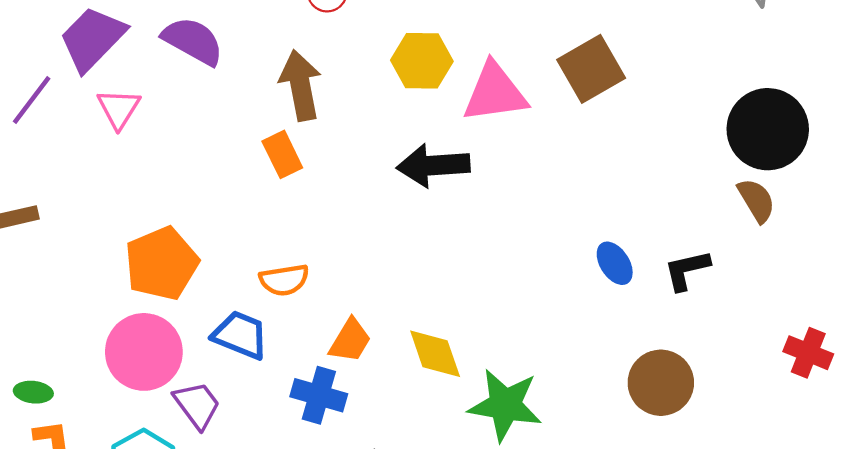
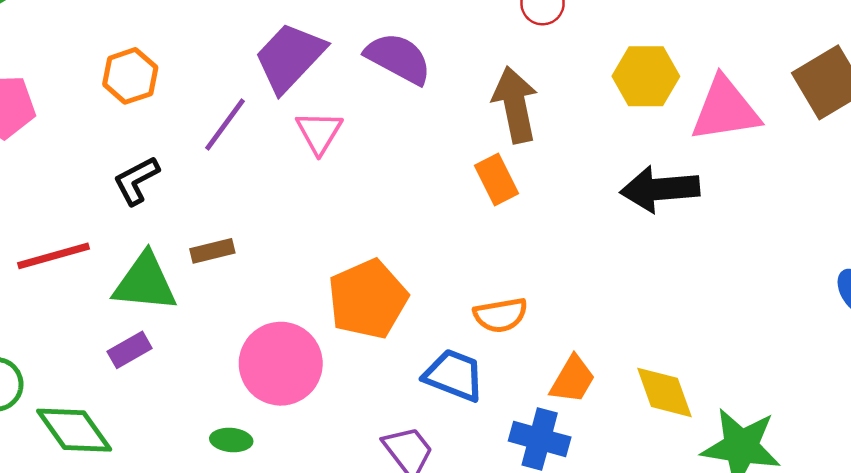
pink circle: (144, 352) -> (281, 364), moved

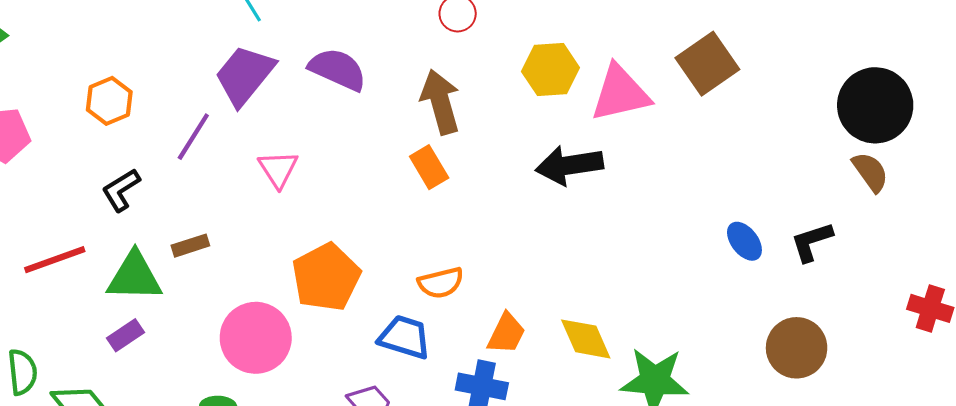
pink triangle: (319, 132) -> (278, 169), moved

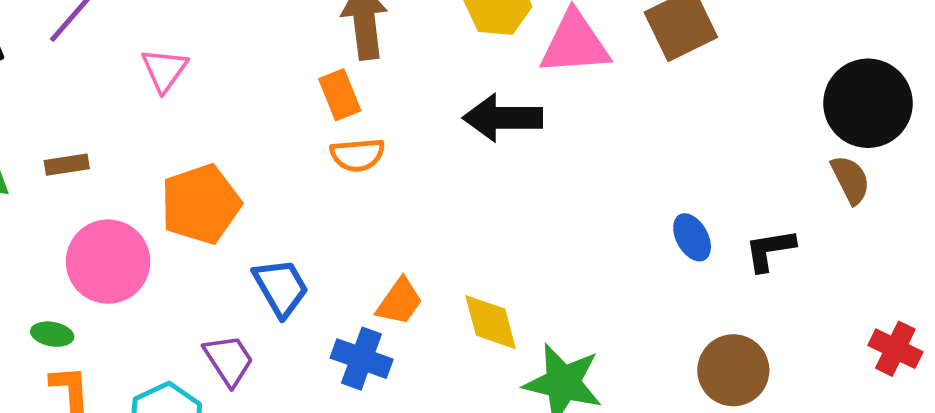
brown rectangle: (190, 246) -> (67, 165), moved
orange semicircle: (441, 283) -> (357, 155), moved
blue trapezoid: (405, 337) -> (281, 287), turned 34

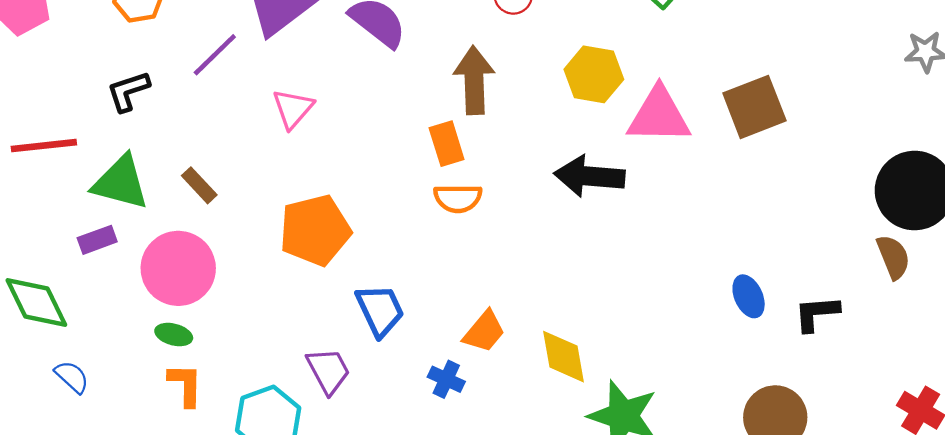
brown rectangle: (67, 165) -> (199, 185), turned 51
pink circle: (108, 262) -> (178, 268), moved
blue cross: (362, 359) -> (446, 379), size x0.7

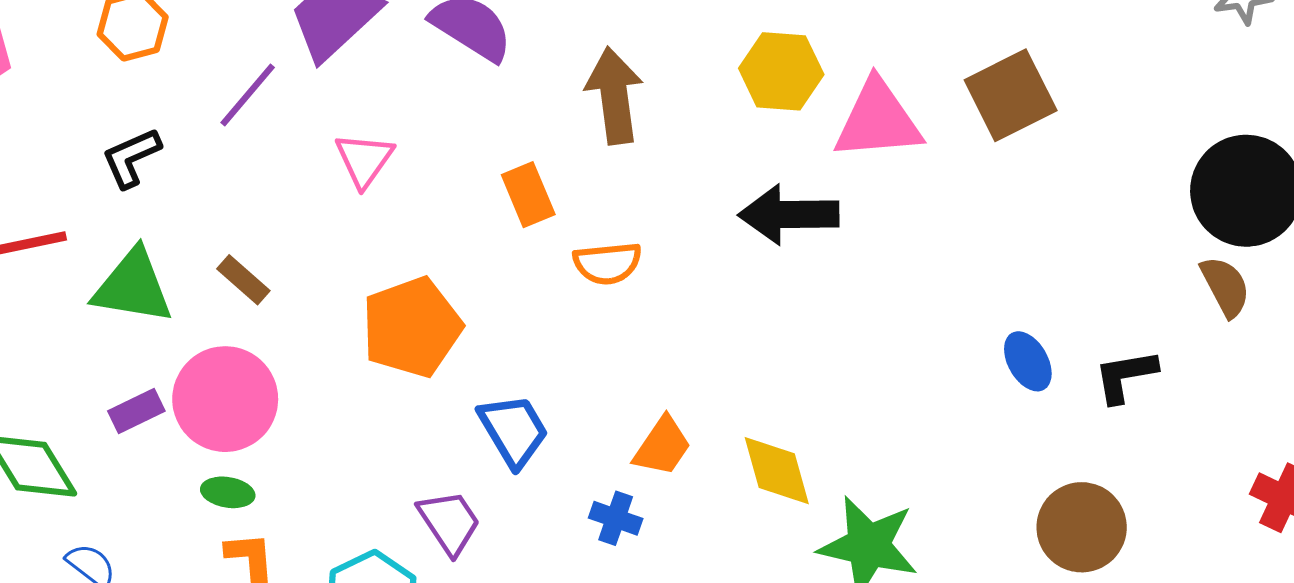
orange rectangle: (447, 144) -> (528, 195), moved
purple rectangle: (97, 240) -> (136, 411), moved

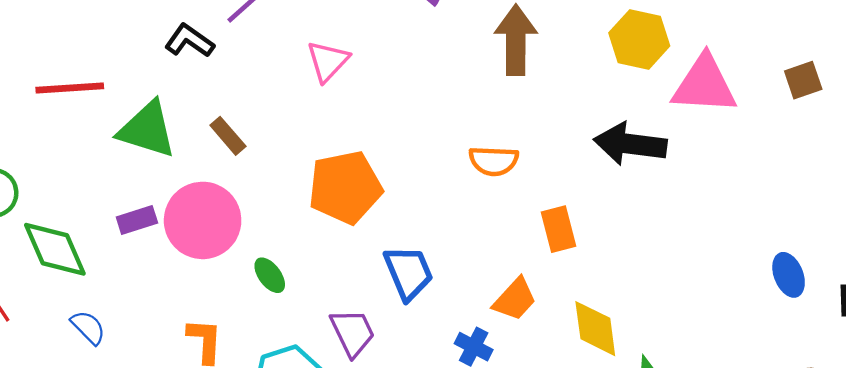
brown square: (1011, 95) -> (803, 80), size x0.6
black L-shape: (131, 158) -> (189, 41), moved, turned 51
orange rectangle: (528, 195) -> (559, 229), moved
green ellipse: (228, 492) -> (270, 275), moved, turned 36

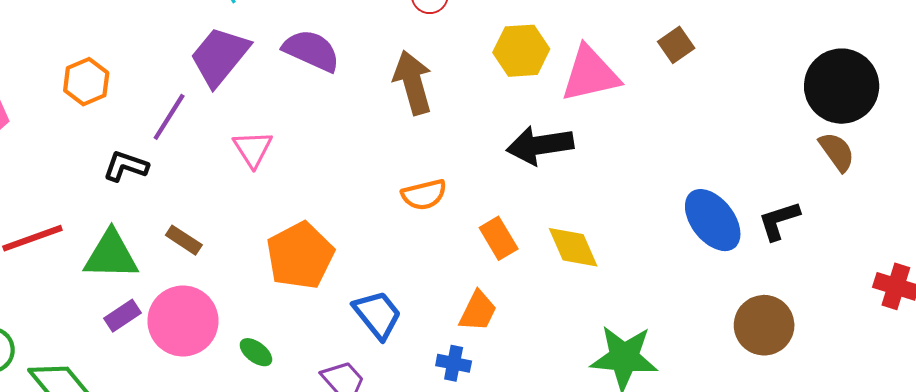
purple rectangle: (137, 220) -> (122, 316), moved
blue ellipse: (789, 275) -> (713, 220), size x1.6
yellow diamond: (595, 329) -> (573, 247), moved

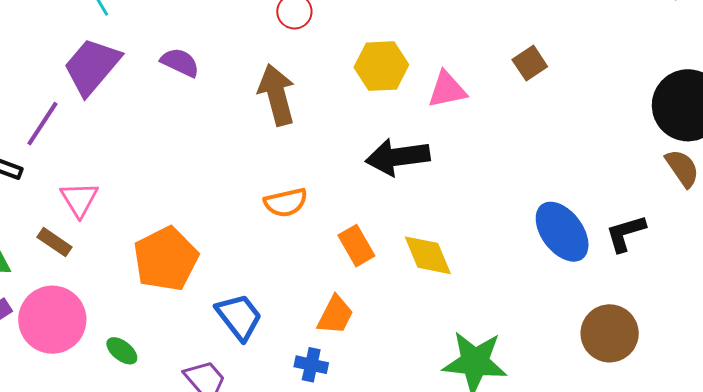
purple semicircle: (311, 51) -> (180, 62), size x0.7
pink triangle: (590, 74) -> (447, 90), size x0.7
pink triangle: (253, 149) -> (79, 199), moved

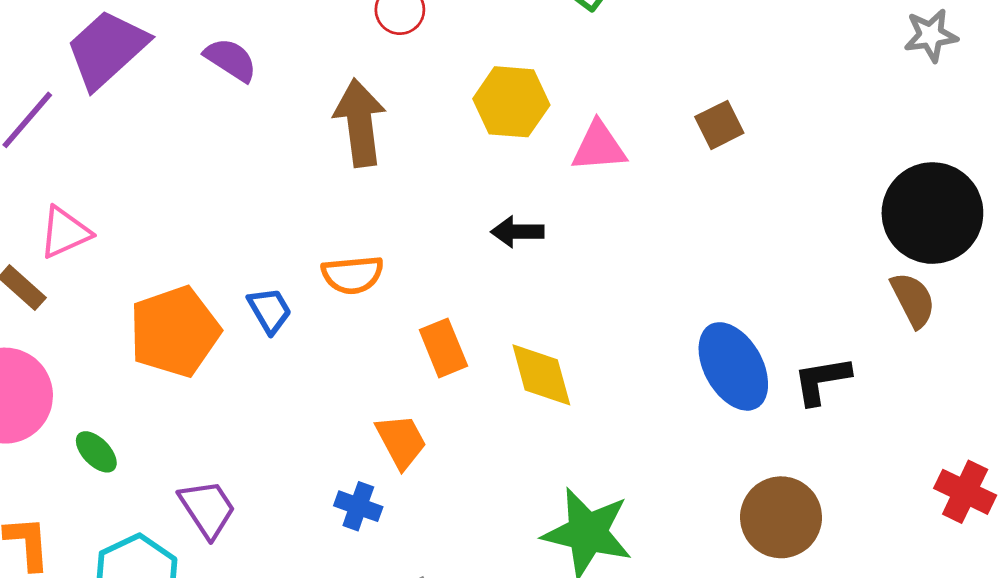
black arrow: (398, 157) -> (517, 232), size x0.6
pink triangle: (79, 199) -> (65, 232), turned 30
orange trapezoid: (335, 315) -> (401, 441), turned -63
blue trapezoid: (239, 317) -> (270, 310), moved, size x0.7

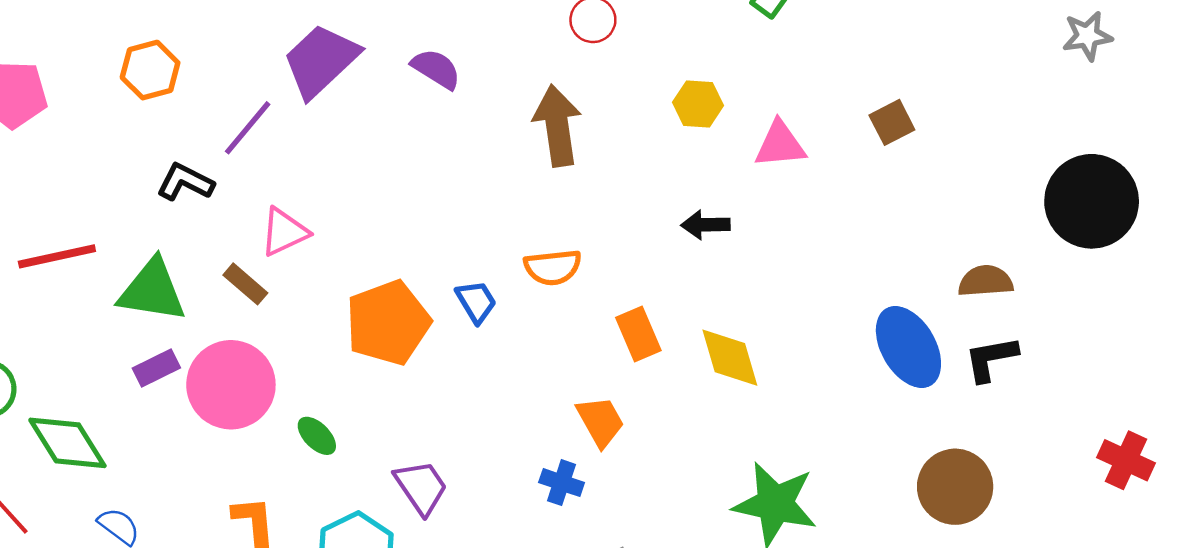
yellow hexagon: (511, 102) -> (698, 104), size x0.7
brown semicircle: (913, 300) -> (985, 281), moved, turned -66

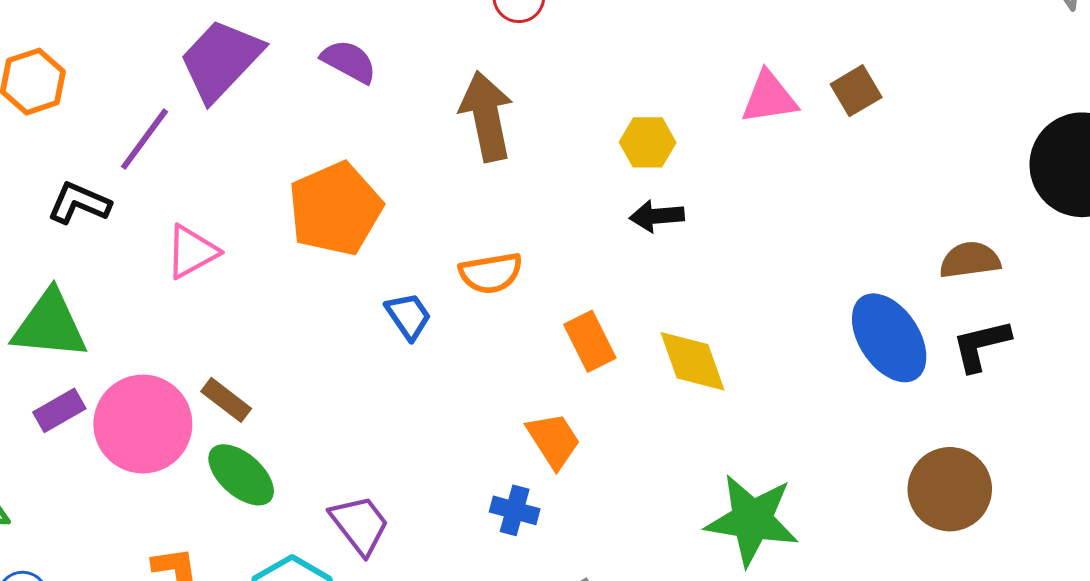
yellow hexagon: (698, 104) -> (648, 142), moved
pink triangle: (780, 144) -> (769, 98), moved
brown rectangle: (245, 284) -> (226, 400), moved
orange pentagon: (388, 323) -> (335, 209), moved
green ellipse: (317, 436) -> (241, 475), size x1.5

